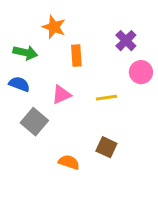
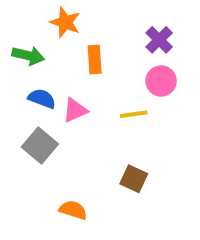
pink circle: (141, 72) -> (161, 81), moved
blue semicircle: (19, 84) -> (42, 99), moved
orange semicircle: (69, 162) -> (73, 210), moved

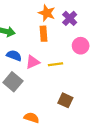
orange star: (65, 22) -> (47, 13), moved
purple cross: (159, 40) -> (70, 18), moved
yellow line: (134, 114) -> (55, 64), moved

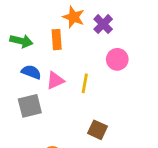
orange rectangle: (43, 34) -> (57, 40), moved
yellow line: (55, 64) -> (85, 83), turned -72
gray square: (13, 82) -> (30, 106), turned 36

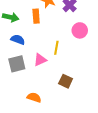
pink triangle: (55, 81) -> (40, 60), moved

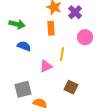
orange rectangle: (36, 16) -> (51, 28), moved
gray square: (17, 64) -> (23, 89), moved

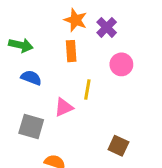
brown square: (71, 87) -> (118, 146), moved
gray square: (23, 89) -> (31, 127), moved, turned 30

